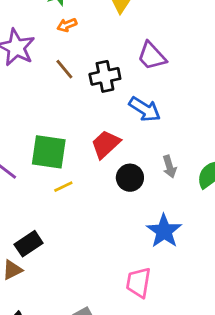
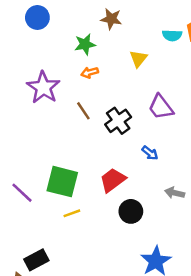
black cross: (105, 76) -> (118, 121), turned -30
blue arrow: (145, 109) -> (150, 153), size x0.6
gray arrow: (169, 167) -> (175, 193), moved, turned 114

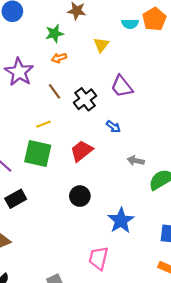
black circle: (131, 211) -> (80, 196), moved
yellow line: (72, 213) -> (44, 124), moved
black rectangle: (36, 260) -> (16, 199), moved

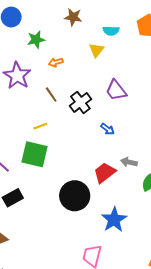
cyan semicircle: (130, 24) -> (111, 31), moved
green star: (54, 34) -> (36, 40), moved
red trapezoid: (82, 151) -> (105, 173), moved
black circle: (80, 196) -> (75, 196), size x1.5

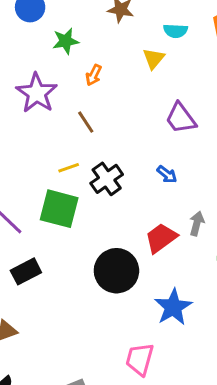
orange arrow: (56, 62) -> (94, 75), turned -48
black cross: (80, 102) -> (107, 179), moved
gray arrow: (129, 162) -> (197, 223), turned 91

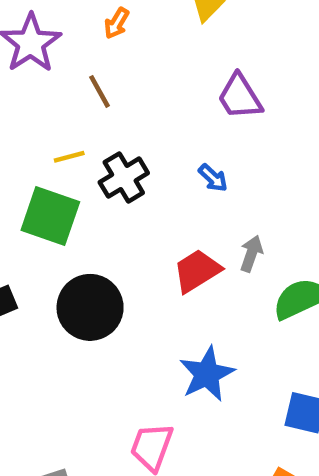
black circle: (116, 271) -> (90, 307), moved

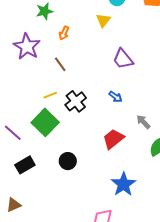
green square: (50, 216) -> (45, 122), turned 32
gray arrow: (251, 254) -> (143, 122), moved, turned -56
black circle: (90, 307) -> (68, 161), size x0.6

